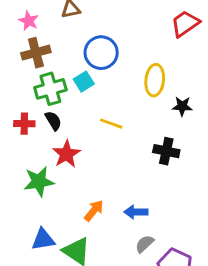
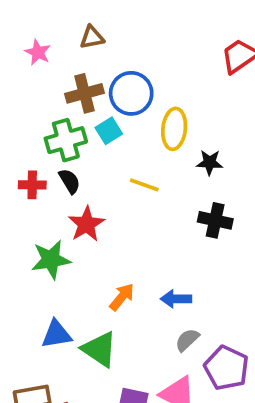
brown cross: (36, 53) -> (84, 93), moved
yellow ellipse: (155, 80) -> (174, 129), moved
black star: (182, 106) -> (210, 162), moved

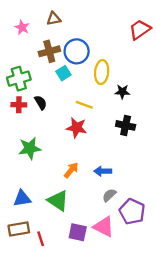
green cross: (66, 140) -> (19, 79), moved
red star: (86, 224) -> (77, 128), moved, turned -30
blue triangle: (56, 334) -> (22, 198), moved

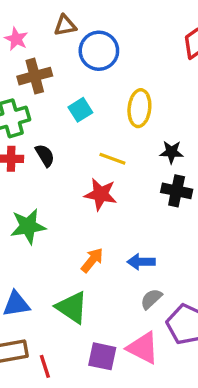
brown cross: (49, 51) -> (35, 76), moved
blue circle: (77, 51) -> (99, 51), moved
black star: (122, 92) -> (172, 152), moved

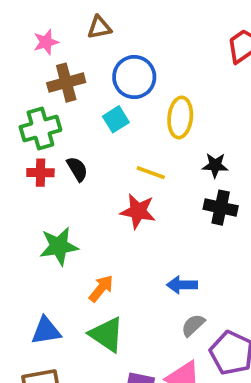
pink star: (16, 39) -> (46, 42), turned 30
blue circle: (99, 51) -> (134, 77), moved
orange arrow: (92, 260) -> (101, 288), moved

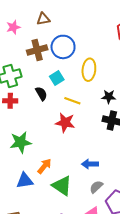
brown cross: (66, 83) -> (37, 50), moved
cyan square: (116, 119) -> (57, 78), moved
black semicircle: (77, 169) -> (41, 94), moved
blue triangle: (46, 331) -> (25, 181), moved
green triangle: (107, 334) -> (62, 186), moved

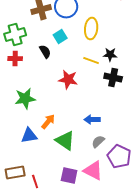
yellow line: (72, 101) -> (91, 61), moved

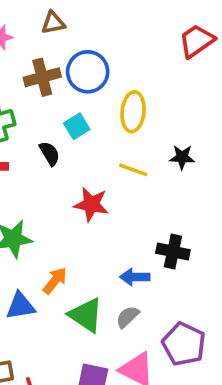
black star: (110, 55) -> (182, 157), moved
black cross: (113, 78) -> (173, 252), moved
gray semicircle: (98, 142) -> (128, 317), moved

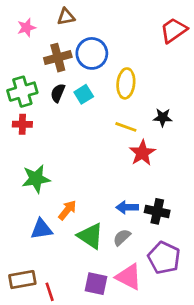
black semicircle: (50, 153) -> (58, 93), moved, turned -126
red star: (91, 204) -> (142, 153), moved, turned 30
black cross: (173, 252) -> (157, 211), moved

